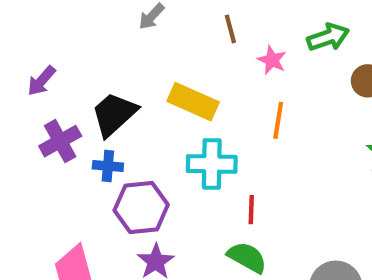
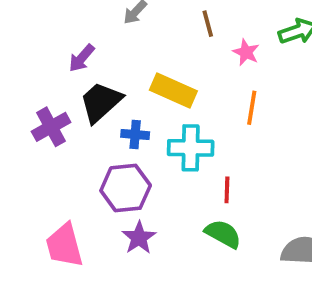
purple arrow: (41, 81) -> (82, 58), moved
blue cross: (108, 166) -> (135, 134), moved

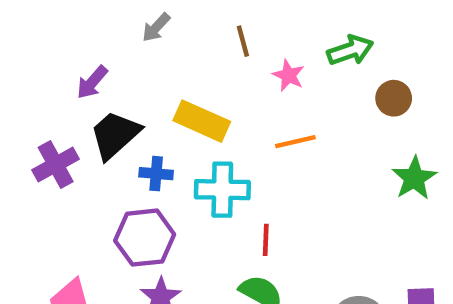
orange line: (252, 108) -> (295, 142), turned 68

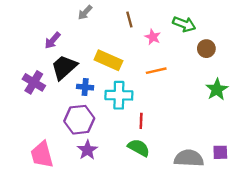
green arrow: (350, 50) -> (184, 24), turned 40
purple cross: (56, 164) -> (34, 82), turned -30

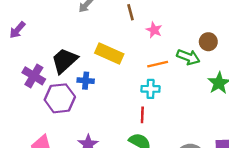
green arrow: (184, 24) -> (188, 57), moved
purple arrow: (52, 40) -> (17, 30), moved
cyan cross: (119, 95) -> (151, 89), moved, size x0.7
purple hexagon: (79, 120) -> (60, 98), moved

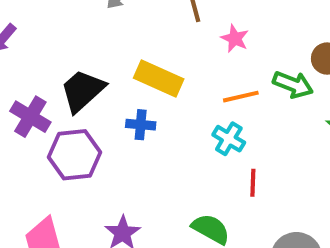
blue cross: (86, 81) -> (141, 125), moved
cyan cross: (151, 89) -> (229, 139), turned 30
red line: (142, 115) -> (253, 183), moved

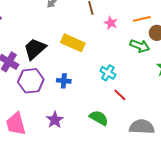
orange line: (241, 97) -> (142, 19), moved
blue cross: (141, 125) -> (64, 81), moved
red line: (253, 183) -> (120, 95), turned -48

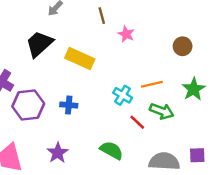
orange line: (142, 19) -> (152, 84), moved
green arrow: (140, 46) -> (162, 111), moved
black trapezoid: (35, 49) -> (39, 44), moved

